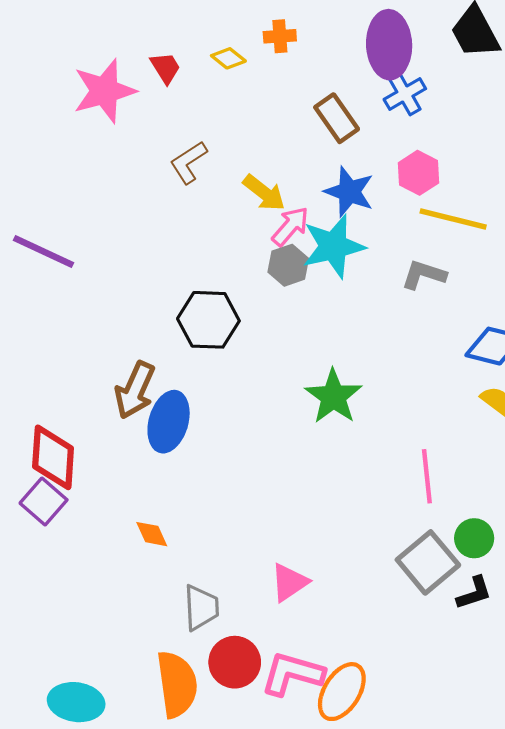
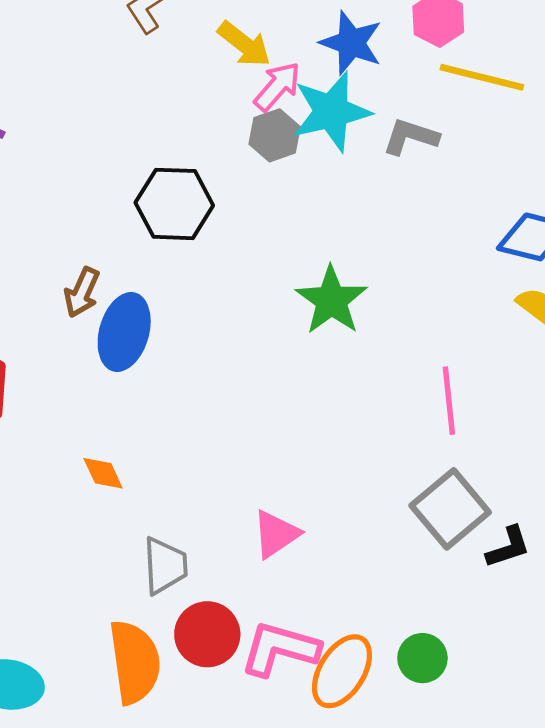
gray L-shape: (424, 275) -> (411, 137), moved
brown arrow: (135, 390) -> (82, 292), size x0.7
green circle: (474, 538) -> (422, 658), moved

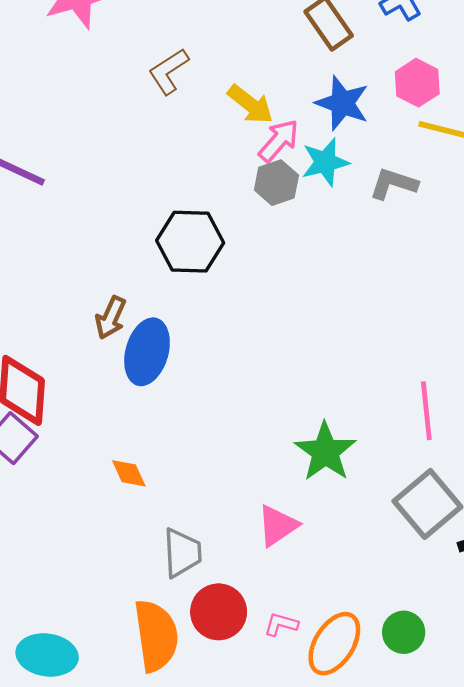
cyan star: (331, 112) -> (325, 162), size x0.7
green star: (331, 300) -> (325, 452), moved
pink L-shape: (280, 649) -> (281, 624), size x0.5

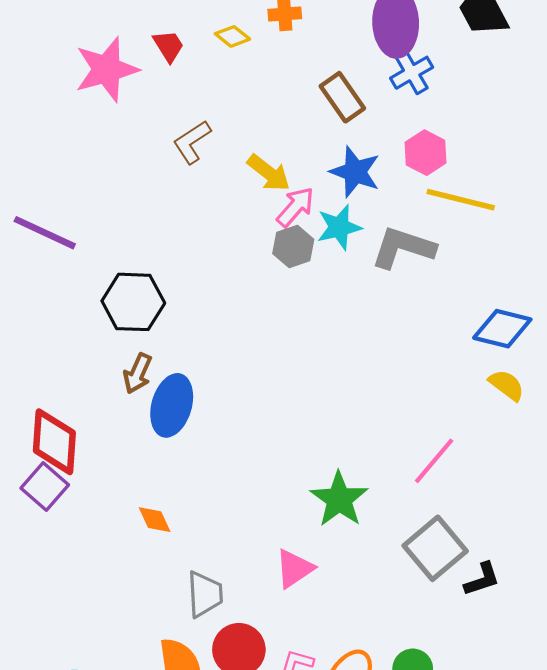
gray L-shape: (393, 184) -> (403, 248), size x1.4
black hexagon: (190, 242) -> (133, 302), moved
pink line: (426, 411) -> (434, 461), turned 46

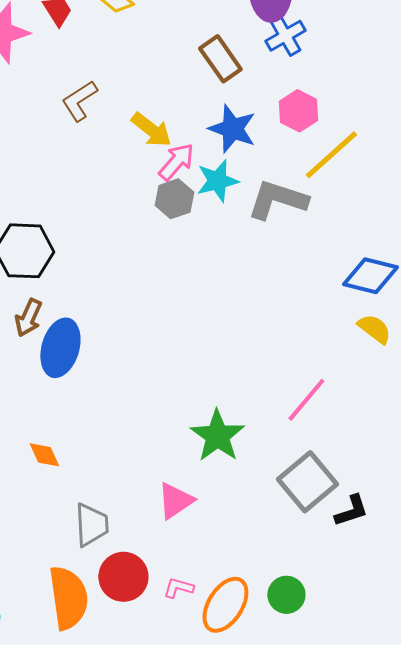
yellow line: (461, 200) -> (331, 155), turned -56

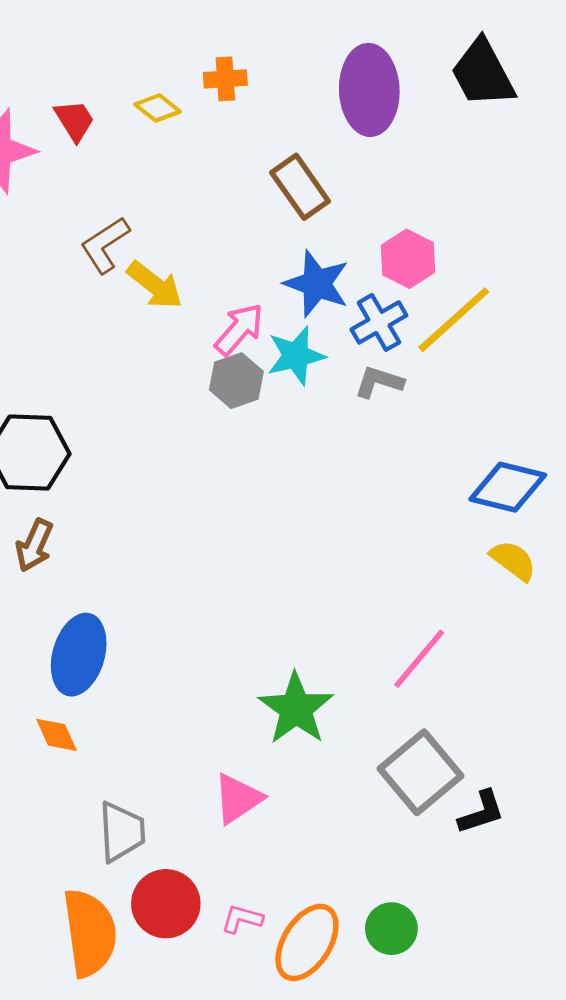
blue cross: (285, 36) -> (379, 322), moved
yellow arrow: (151, 130) -> (155, 285), moved
gray L-shape: (277, 200) -> (379, 382), size x0.6
blue ellipse: (60, 348) -> (79, 655), moved

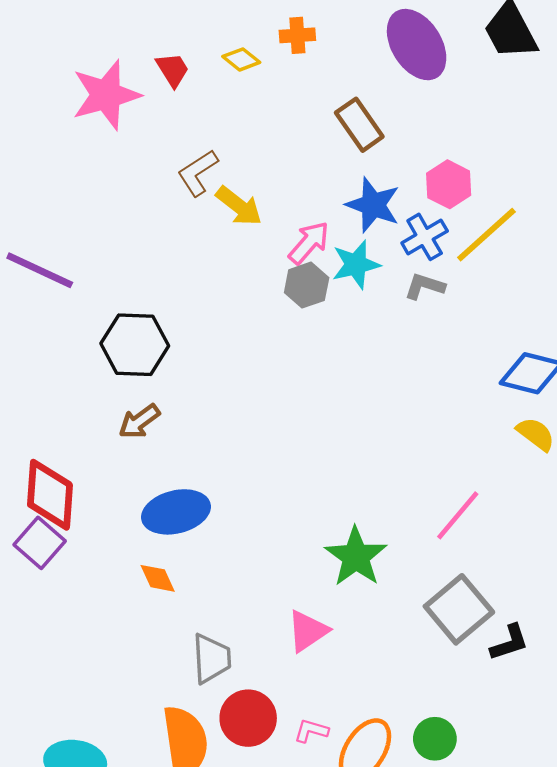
purple ellipse: (369, 90) -> (417, 45), turned -30
brown arrow: (34, 545) -> (139, 421), turned 30
blue ellipse: (79, 655) -> (176, 512), turned 60

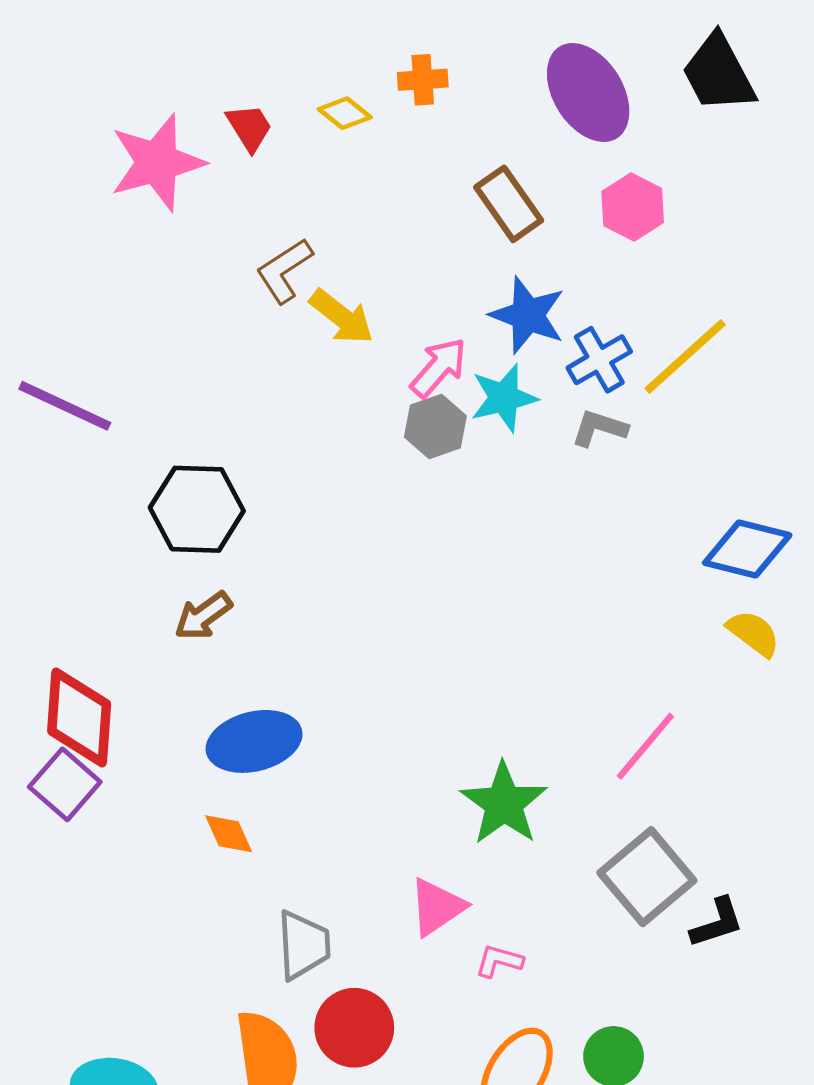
pink hexagon: (449, 184) -> (633, 207), moved
pink L-shape: (311, 731) -> (499, 961), moved

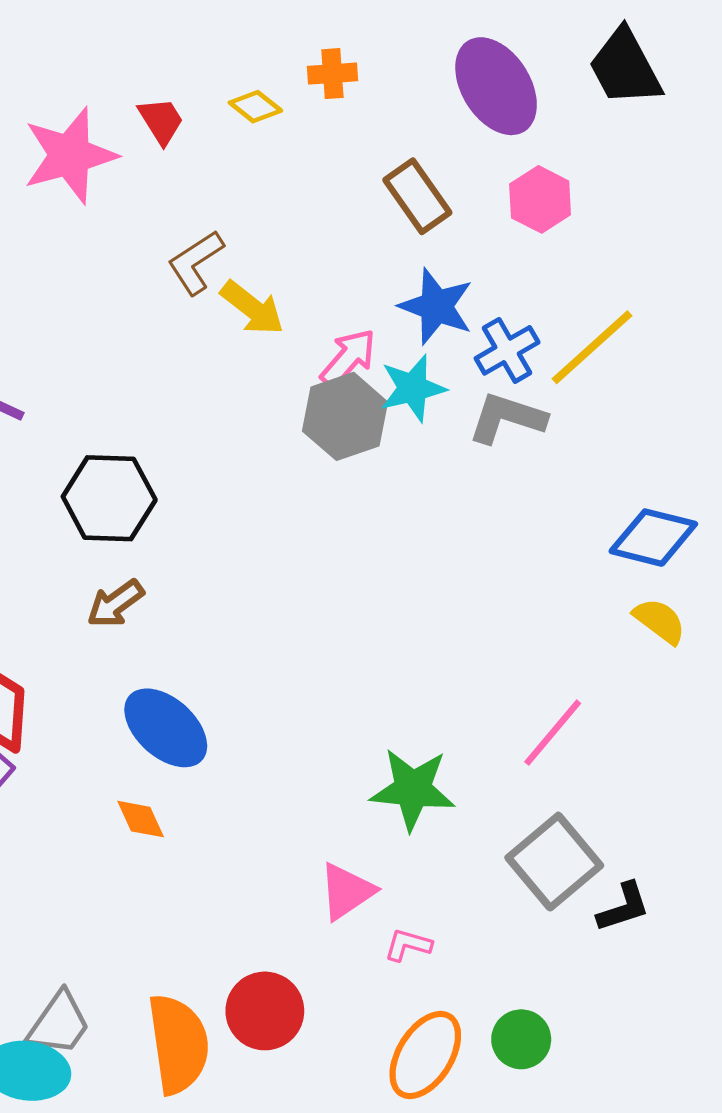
gray hexagon: (435, 427) -> (345, 416), size x1.4
gray L-shape: (599, 428) -> (507, 418), size x1.4
blue ellipse: (254, 741) -> (166, 728), turned 56
green star: (504, 803) -> (413, 789), turned -30
gray trapezoid: (303, 945) -> (59, 1024), moved, turned 38

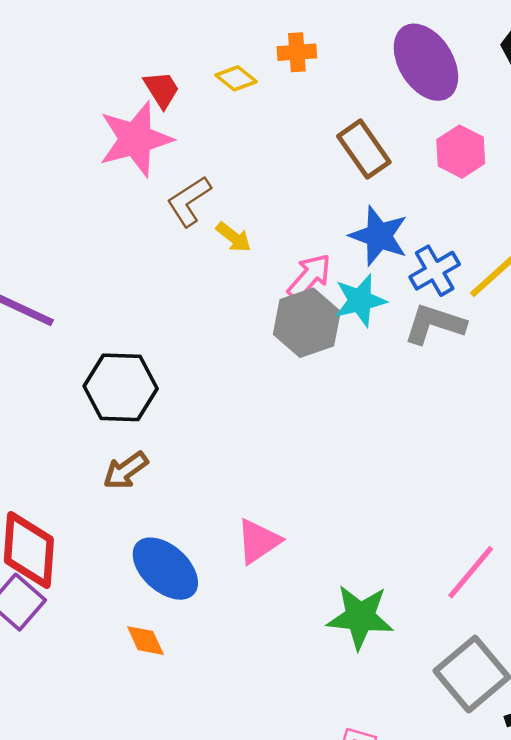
pink star: (70, 155) -> (136, 139), moved
yellow arrow: (252, 308) -> (234, 237), size x0.7
pink triangle: (347, 891) -> (258, 541), moved

